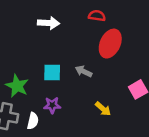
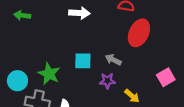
purple star: (52, 105) -> (107, 81), moved

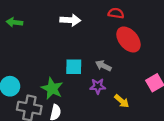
red ellipse: (139, 33) -> (128, 39), turned -65
green star: (49, 74) -> (52, 89), moved

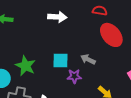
purple star: (98, 86) -> (74, 76), moved
green star: (52, 89) -> (25, 66), moved

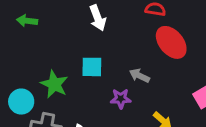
white arrow: (57, 17) -> (98, 18), turned 66
cyan square: (60, 60) -> (92, 67), moved

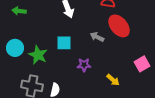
gray arrow: (139, 76) -> (97, 37), moved
cyan circle: (21, 102) -> (15, 48), moved

